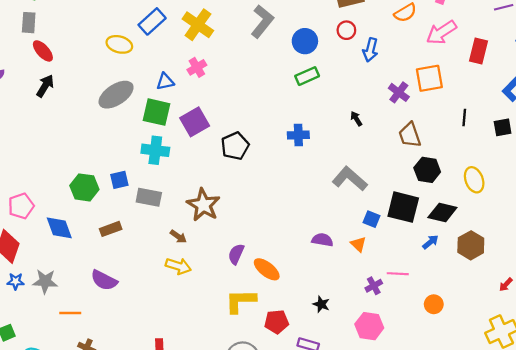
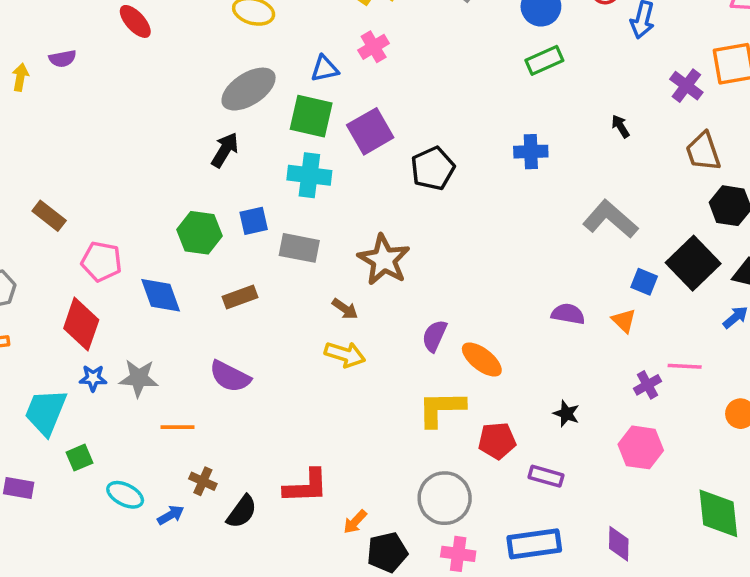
black arrow: (45, 86) -> (225, 150), moved
pink pentagon: (21, 206) -> (101, 261), turned 30
black square: (403, 207) -> (693, 263), turned 32

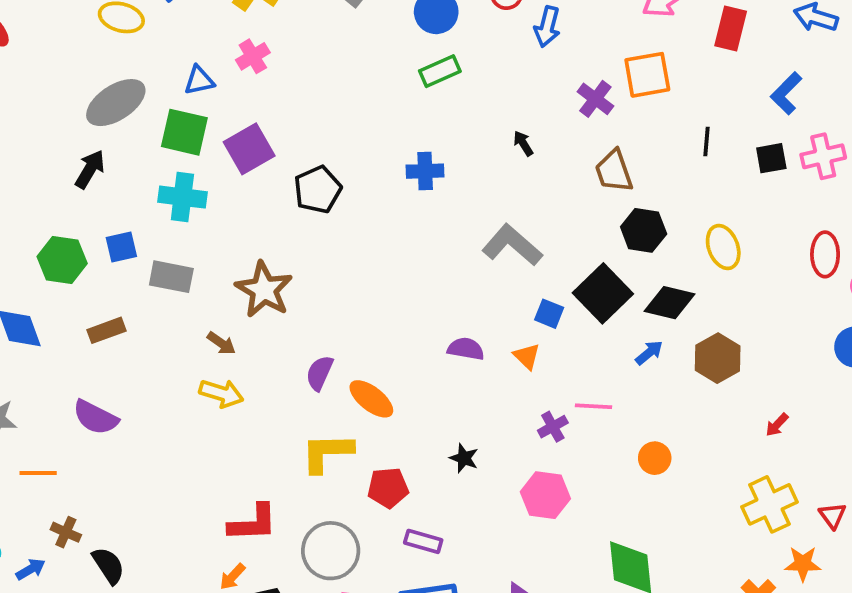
purple rectangle: (546, 476) -> (423, 541), moved
red L-shape: (306, 486) -> (253, 523), moved
black semicircle: (242, 512) -> (108, 566), turned -69

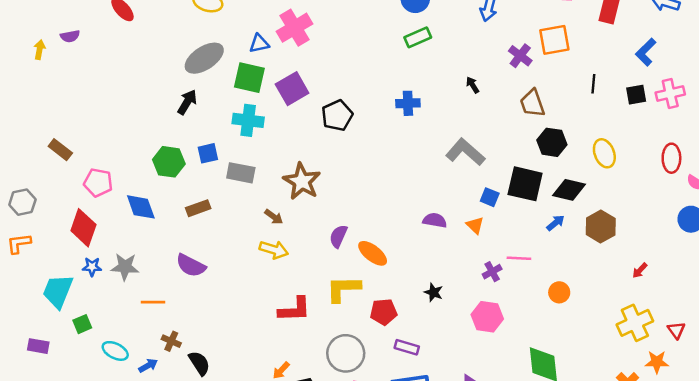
pink cross: (253, 56) -> (294, 28), size x1.6
black square: (603, 293) -> (525, 184), turned -33
red L-shape: (253, 523) -> (294, 309), moved

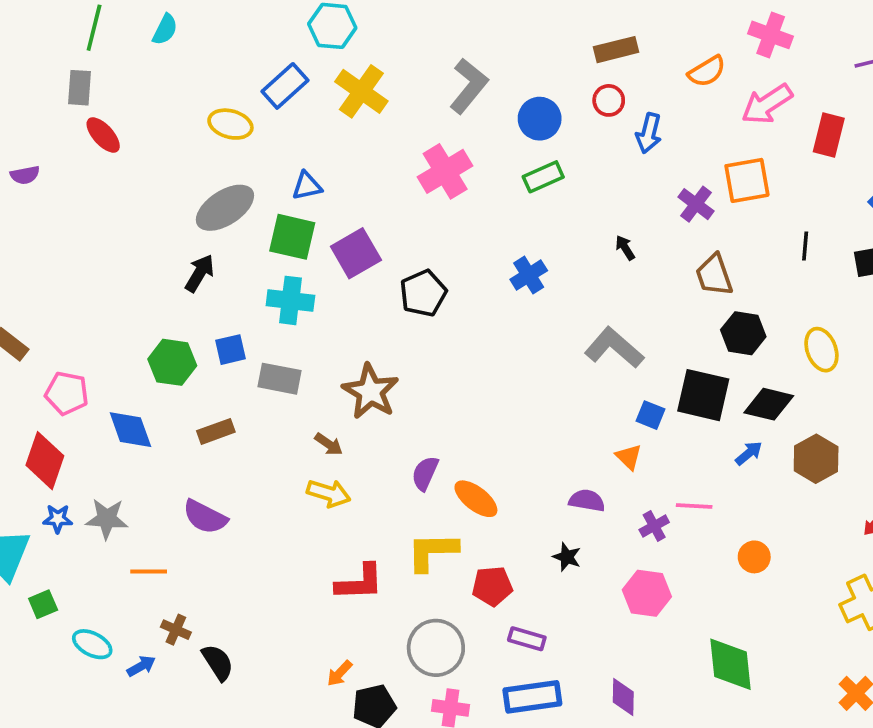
pink cross: (294, 28) -> (445, 171), moved
blue cross: (408, 103) -> (529, 275), turned -30
purple semicircle: (435, 220) -> (587, 501), moved

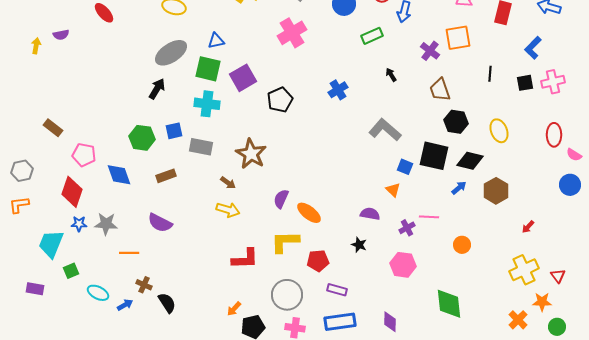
green rectangle: (543, 177) -> (372, 36), moved

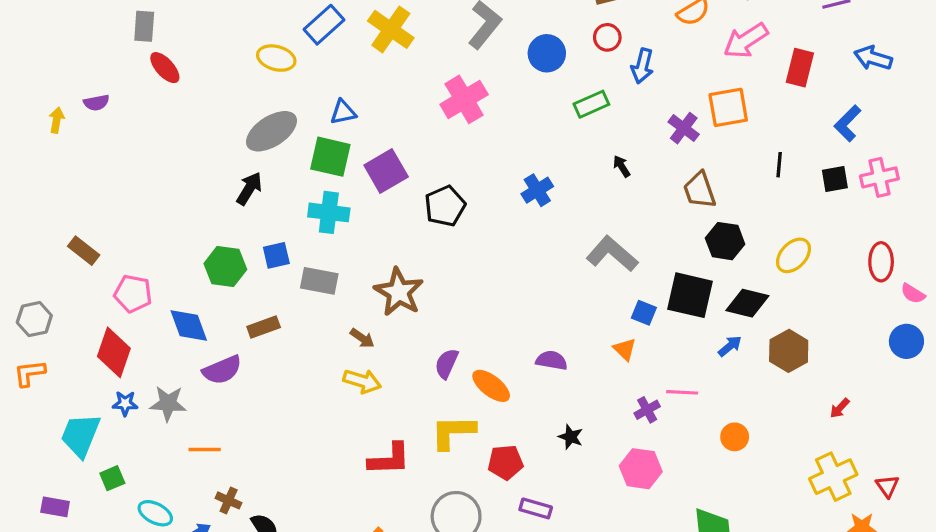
yellow ellipse: (499, 131) -> (793, 255), turned 65
purple semicircle: (370, 214) -> (552, 360), moved
purple semicircle: (160, 223) -> (222, 370), moved, turned -50

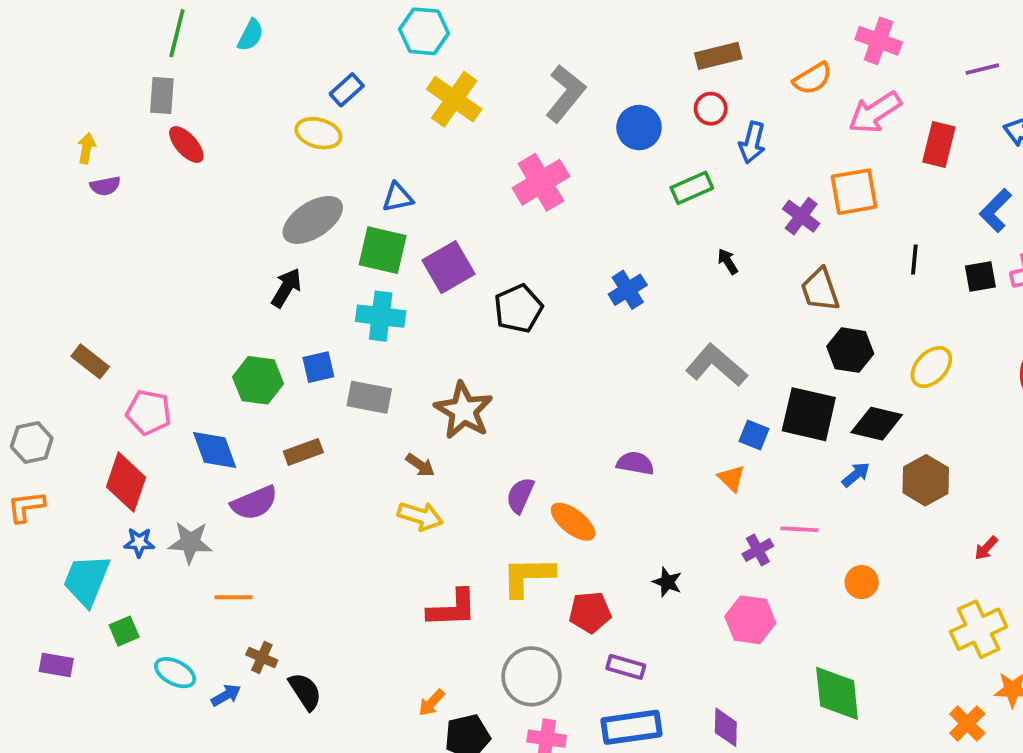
blue rectangle: (324, 25) -> (347, 90), moved, size x0.7
yellow arrow: (57, 120) -> (86, 148), moved
purple semicircle: (552, 360) -> (635, 463), moved

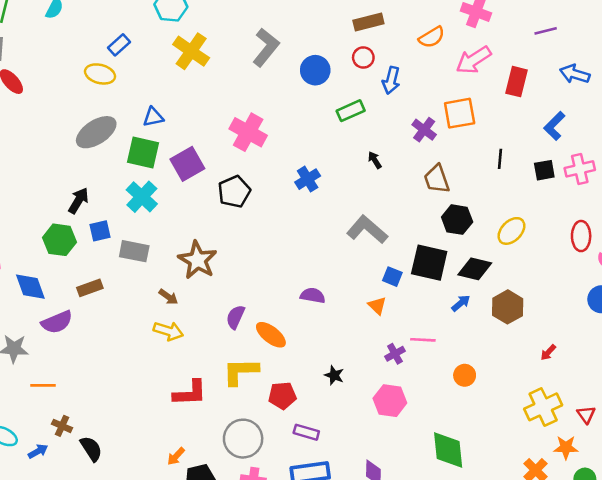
pink cross: (541, 182) -> (248, 132), moved, turned -30
black arrow: (286, 288) -> (78, 201), moved
cyan cross: (381, 316) -> (142, 197), turned 36

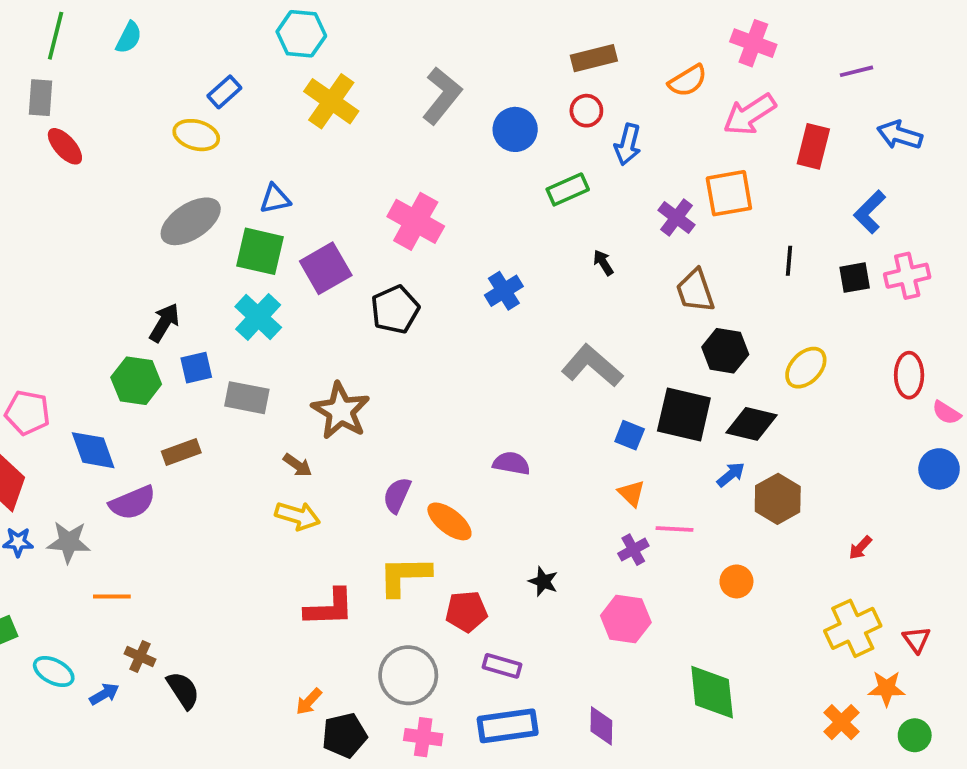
orange triangle: (377, 306) -> (631, 493), moved
brown hexagon: (508, 307) -> (778, 499), moved

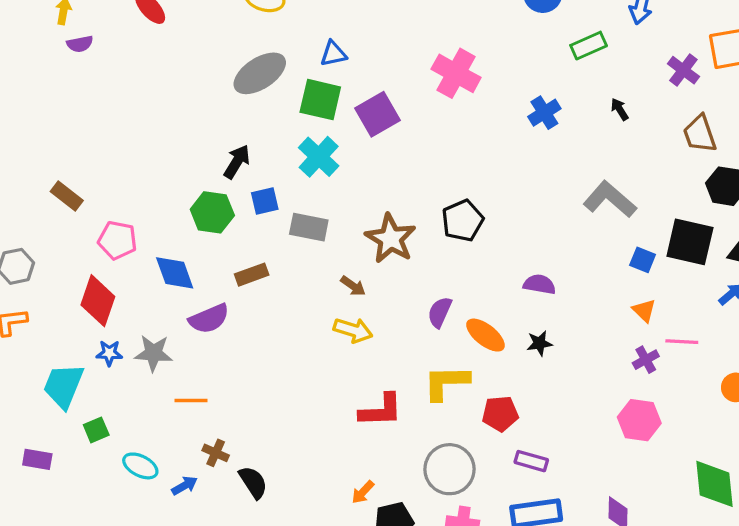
blue cross: (504, 291) -> (544, 113), moved
black pentagon: (395, 309) -> (463, 221), moved
black star: (543, 581) -> (539, 343), moved, turned -30

